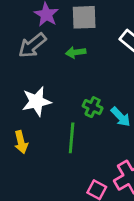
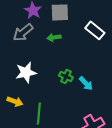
green line: (72, 138) -> (39, 113), moved
yellow arrow: (21, 142) -> (15, 101), turned -56

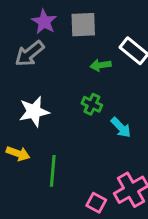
green arrow: (54, 37) -> (101, 65), moved
green cross: (66, 76) -> (92, 104), moved

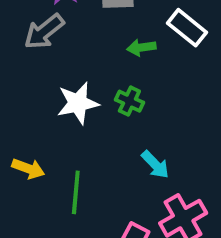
white star: (34, 112) -> (78, 103), moved
cyan arrow: (121, 127) -> (155, 165), moved

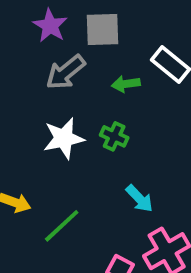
gray arrow: (44, 32) -> (66, 72), moved
green line: (76, 192) -> (62, 226), turned 42

